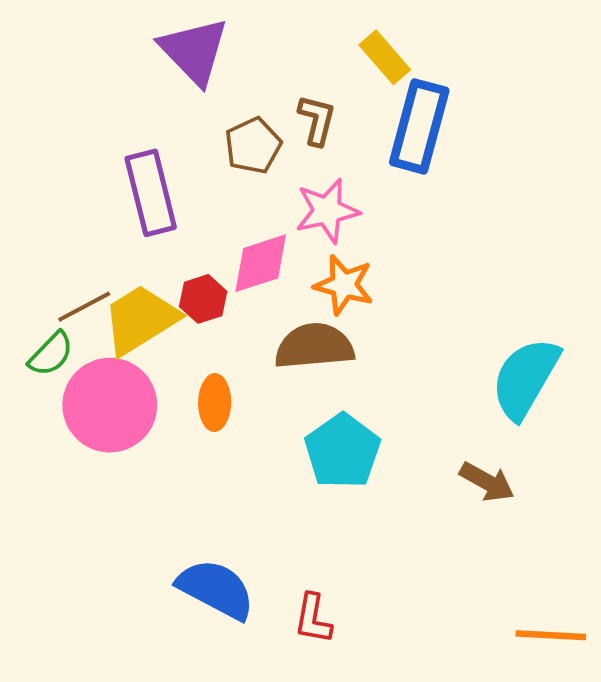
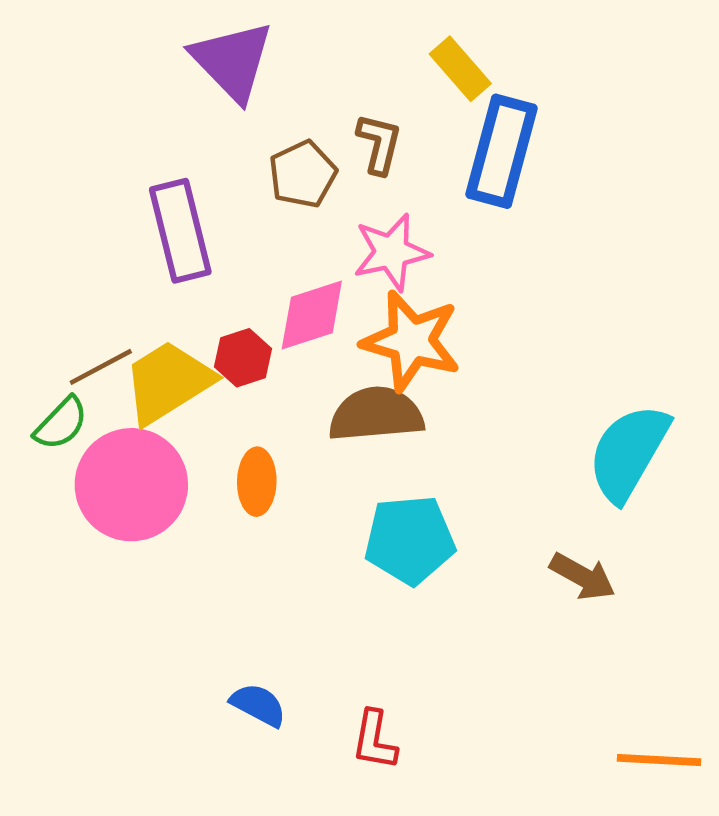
orange star: (344, 285) -> (411, 341), size x1.4
cyan pentagon: (342, 451) -> (410, 540), turned 30
blue semicircle: (216, 589) -> (258, 705), size x0.6

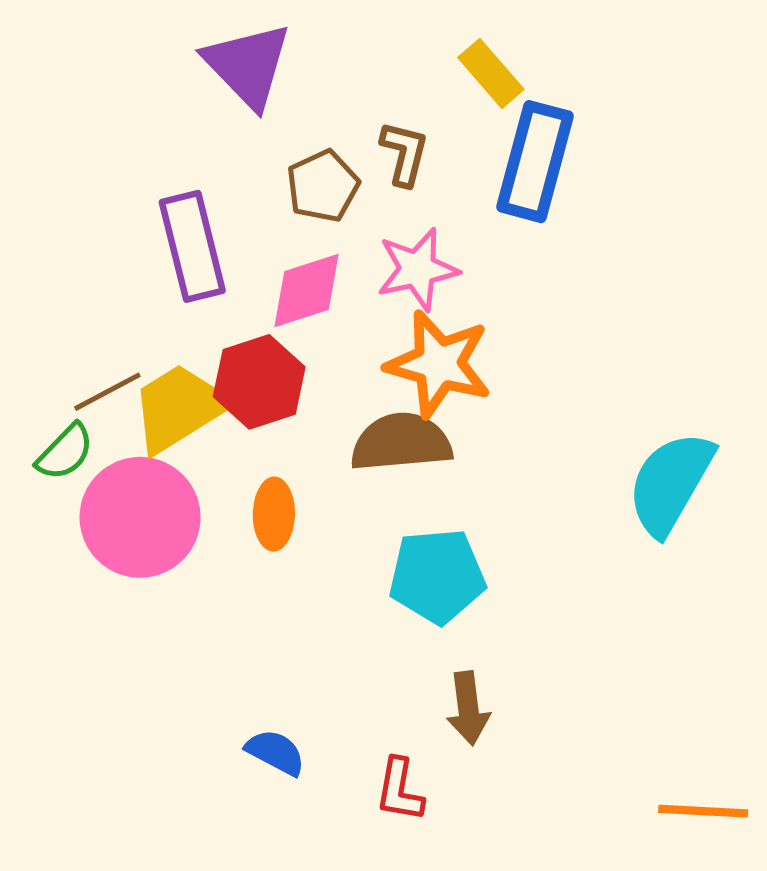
pink diamond: (312, 315) -> (307, 290), moved
red hexagon: (243, 358) -> (259, 382), size x1.5
brown arrow: (583, 576) -> (468, 708), moved, turned 54

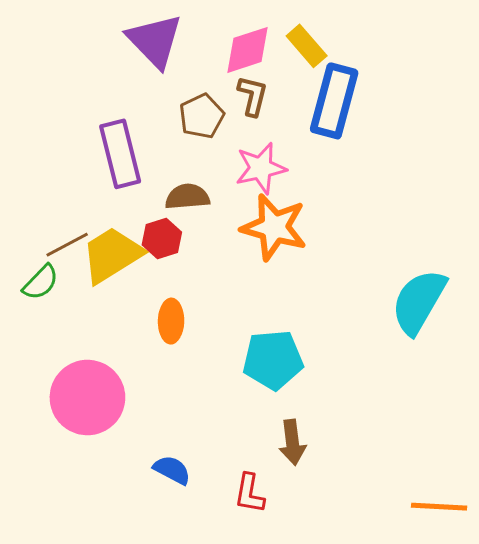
pink diamond: (307, 290) -> (247, 50), moved
red hexagon: (259, 382) -> (162, 239), size x0.7
brown semicircle: (401, 442) -> (187, 197), moved, size x0.7
pink circle: (140, 517) -> (87, 398), moved

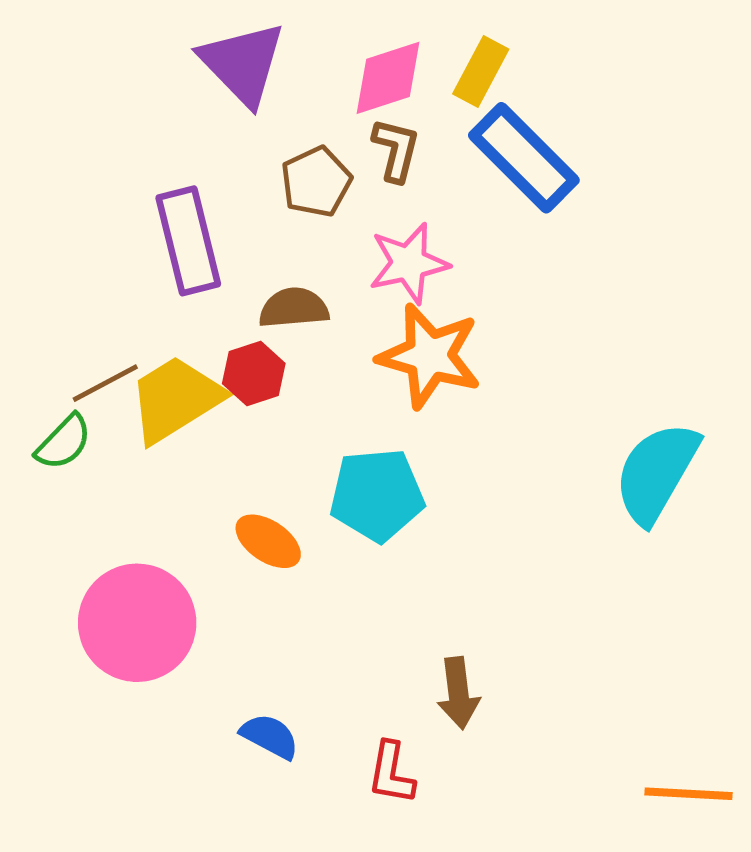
yellow rectangle: (307, 46) -> (481, 71), turned 69
blue rectangle: (334, 101) -> (524, 158), turned -60
orange ellipse: (171, 321) -> (268, 541), moved, turned -57
cyan pentagon: (273, 360) -> (377, 495), moved

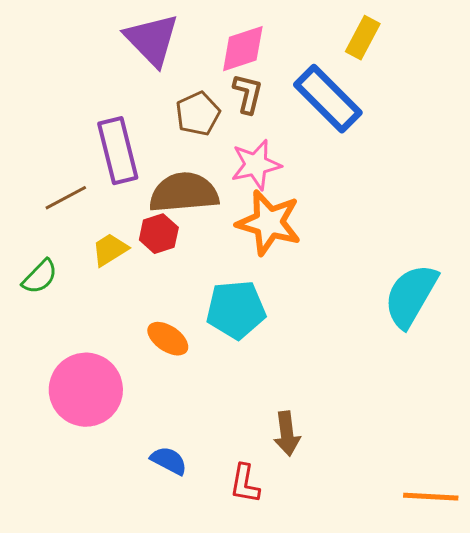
yellow rectangle: (481, 71) -> (363, 38), moved
brown semicircle: (294, 308) -> (184, 193), size x1.6
brown line: (105, 383) -> (66, 198), moved
yellow trapezoid: (175, 399) -> (110, 250), size x0.6

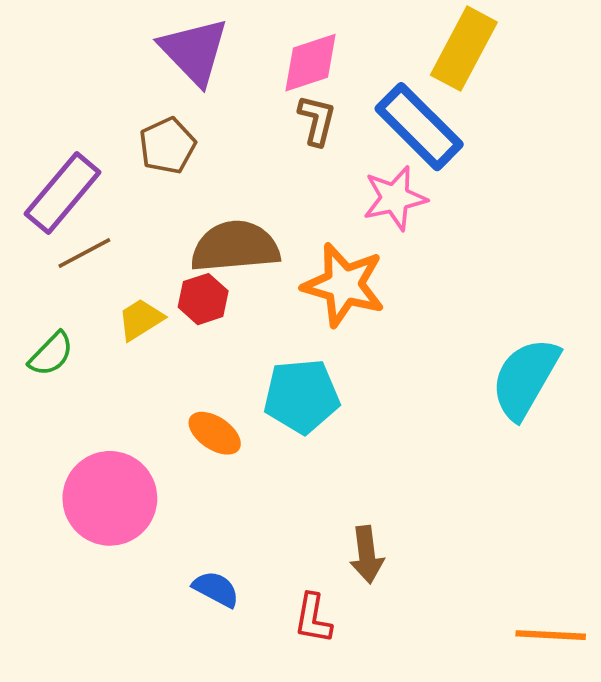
yellow rectangle: (363, 38) -> (464, 49), size x1.5
brown pentagon: (198, 114) -> (167, 146), moved
purple rectangle: (118, 151) -> (63, 193), moved, turned 54
pink star: (256, 165) -> (395, 198), moved

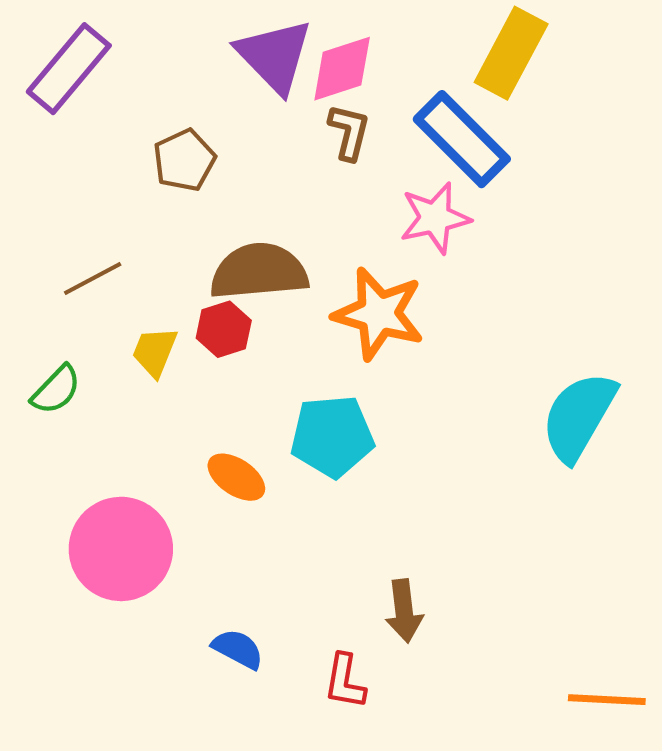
purple triangle: (194, 51) -> (274, 56), moved
purple rectangle: (63, 193) -> (69, 69), moved
yellow trapezoid: (141, 319) -> (155, 352), turned -36

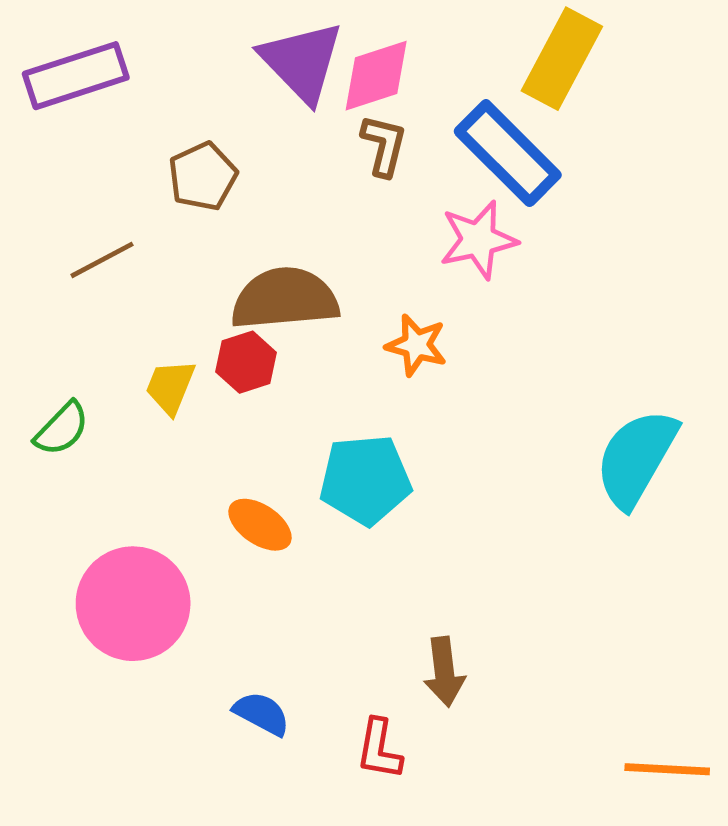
purple rectangle: (69, 69) -> (76, 76), turned 32
brown line: (93, 279) -> (102, 260), moved
orange star: (379, 314) -> (416, 345), size x0.6

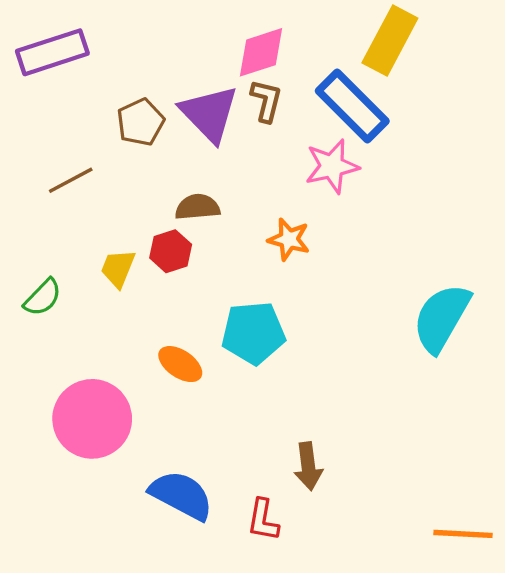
purple triangle: (302, 62) -> (209, 114), moved
brown semicircle: (285, 299) -> (197, 207), size x0.6
blue semicircle: (262, 714) -> (181, 495), size x1.6

